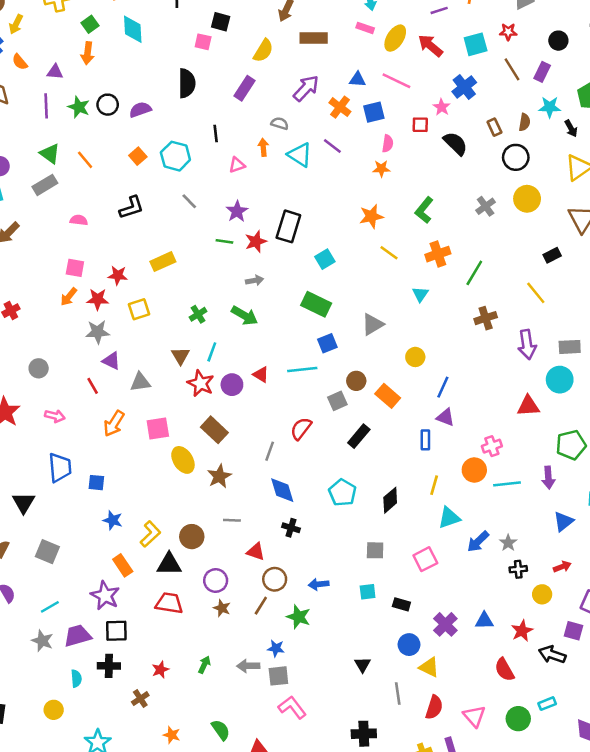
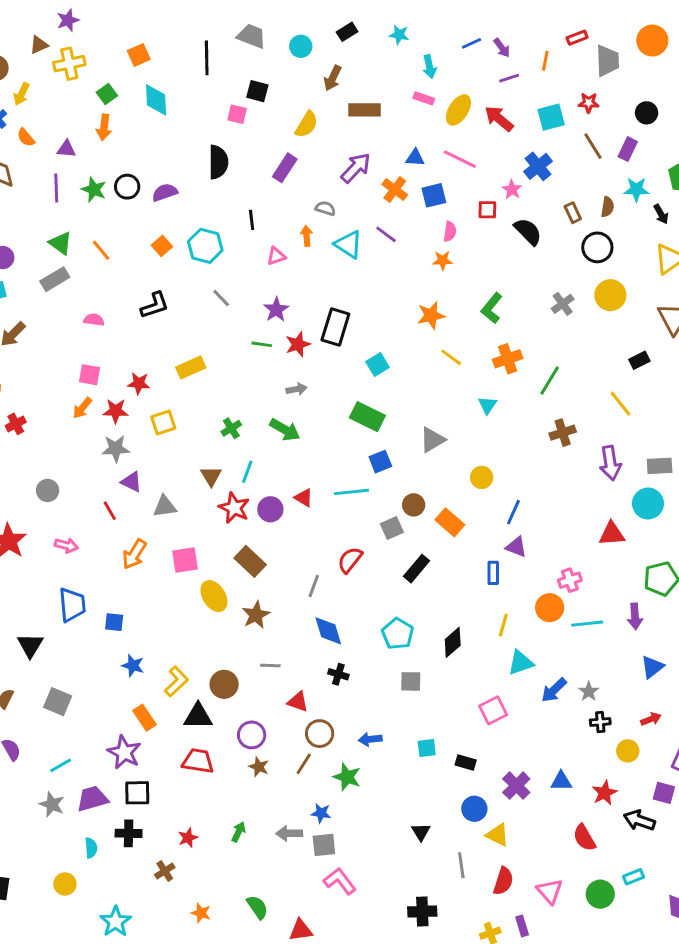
gray square: (375, 550) -> (411, 681), moved

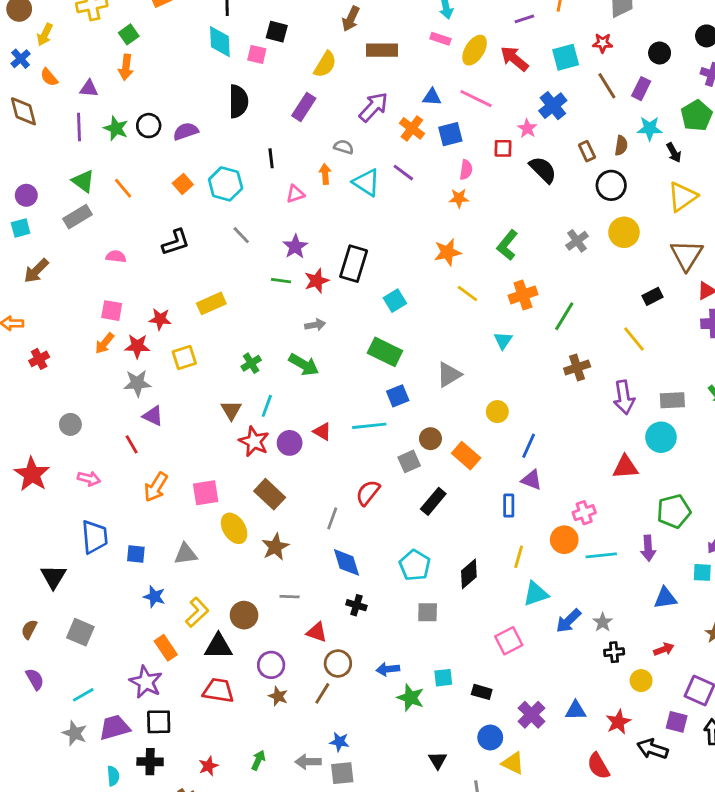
cyan diamond: (156, 100) -> (220, 42), moved
gray triangle: (165, 506) -> (186, 554), moved
blue triangle: (652, 667) -> (665, 598), turned 30
green star: (347, 777) -> (411, 698), moved

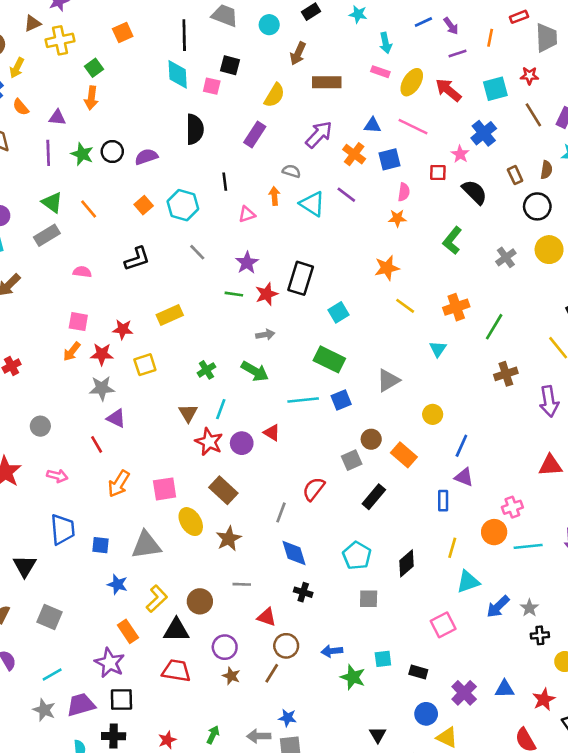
green L-shape: (507, 245) -> (452, 240), moved
cyan line: (369, 426) -> (303, 400), moved
gray triangle: (186, 554) -> (146, 545), size x1.4

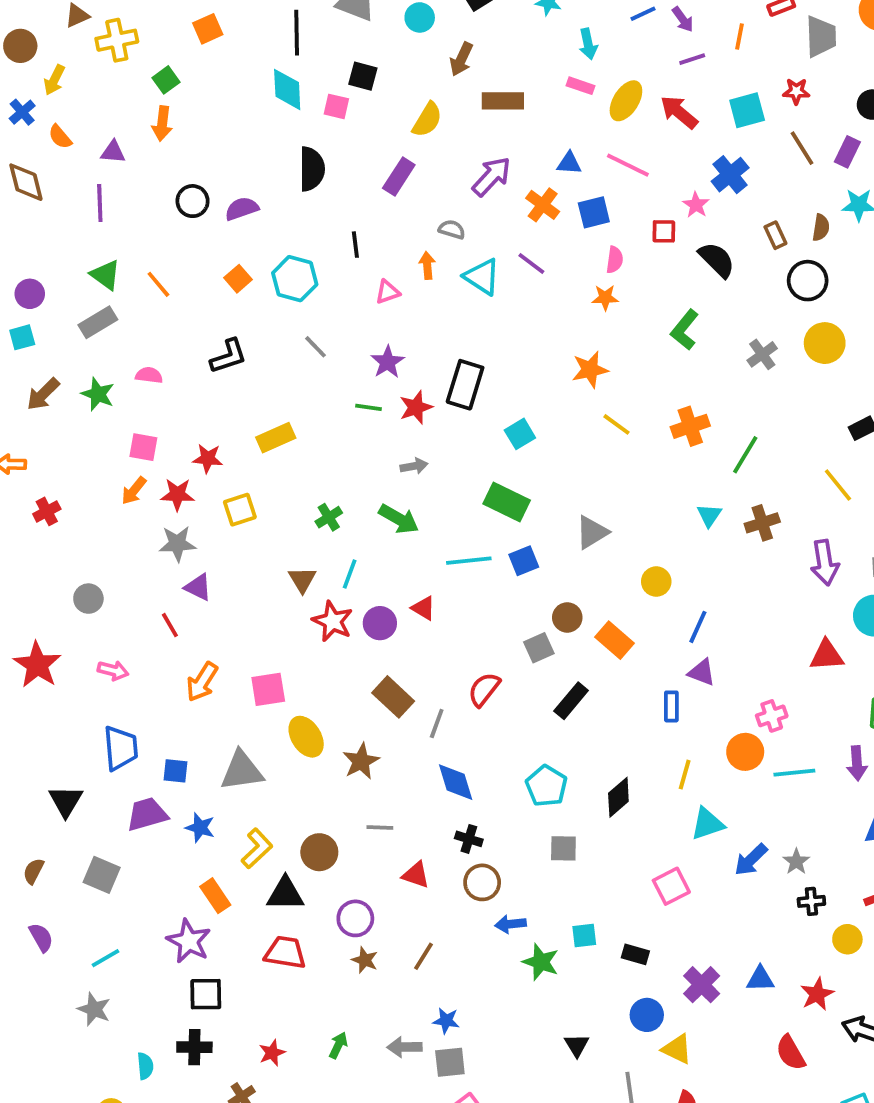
green star: (82, 154) -> (98, 394), moved
cyan triangle: (438, 349) -> (709, 515), moved
brown rectangle: (223, 490) -> (393, 697), moved
brown circle: (286, 646) -> (482, 882), moved
purple trapezoid: (81, 705) -> (147, 814), moved

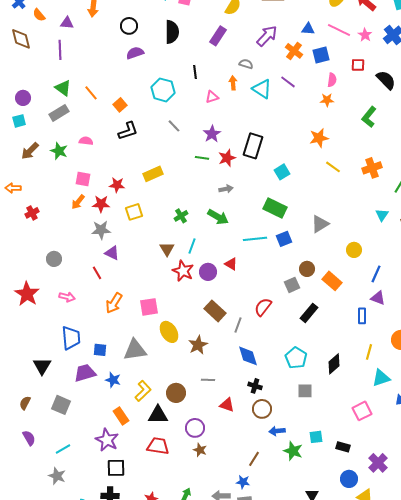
black circle: (193, 201) -> (129, 26), moved
pink star: (696, 205) -> (365, 35), moved
orange square: (238, 279) -> (120, 105), moved
brown line: (423, 956) -> (254, 459), moved

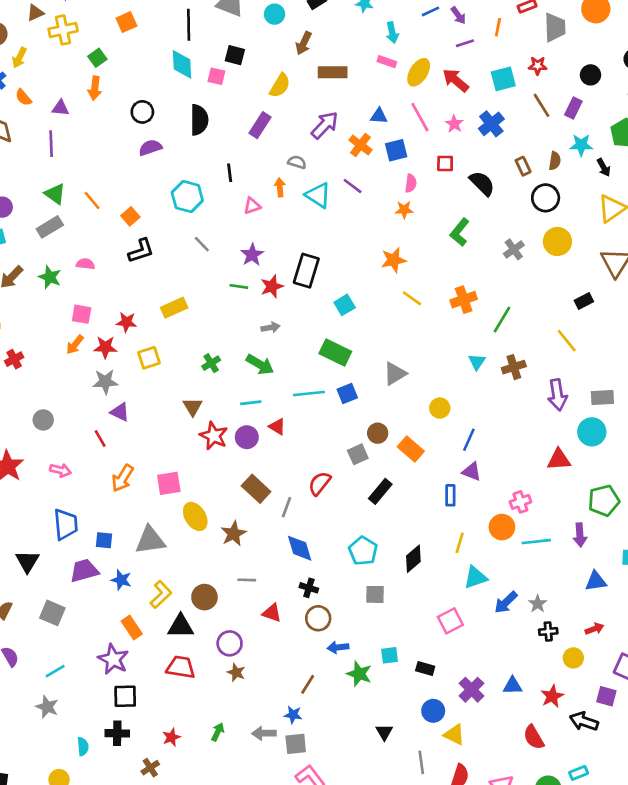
pink line: (339, 30) -> (420, 117), turned 35
cyan line: (192, 246) -> (251, 403), moved, turned 63

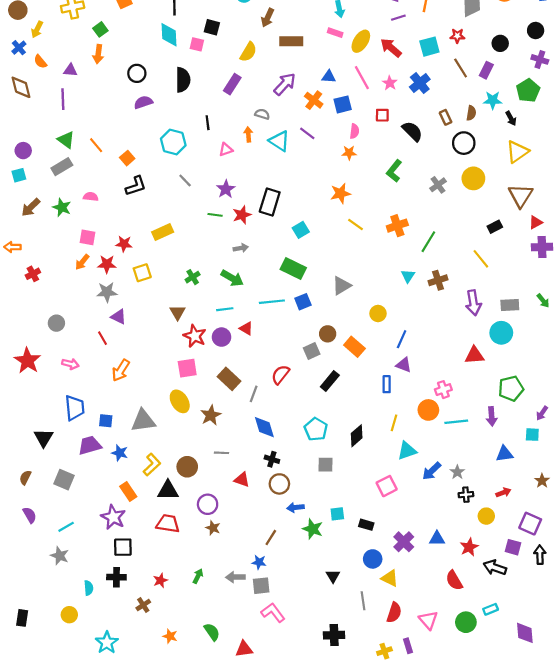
pink square: (169, 483) -> (187, 368), moved

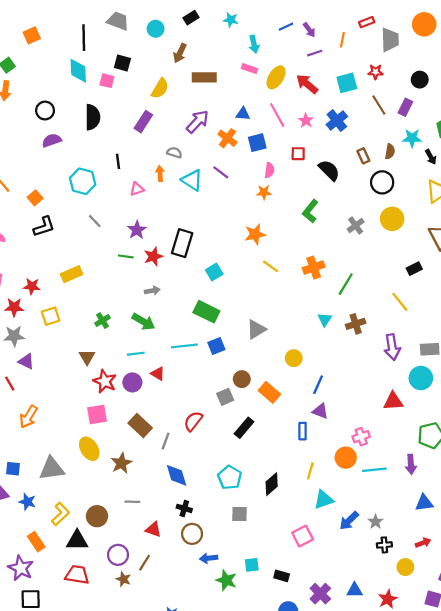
brown line: (271, 538) -> (145, 563), moved

